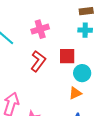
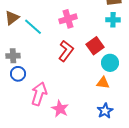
red square: (67, 56) -> (95, 46), turned -36
orange triangle: (75, 93) -> (103, 83), turned 32

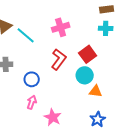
cyan circle: (110, 63) -> (85, 75), moved
blue circle: (18, 74) -> (32, 79), moved
pink arrow: (39, 94) -> (32, 102), size x0.6

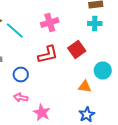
red L-shape: (59, 59) -> (48, 54), turned 40
cyan circle: (85, 75) -> (103, 70), moved
pink arrow: (32, 102) -> (21, 98), turned -96

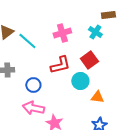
cyan cross: (95, 24) -> (95, 32), moved, turned 32
cyan circle: (103, 70) -> (80, 81), moved
pink arrow: (21, 98) -> (33, 108), size x1.5

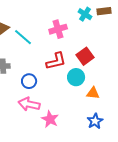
cyan cross: (95, 32) -> (85, 14), moved

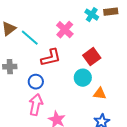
pink cross: (58, 29) -> (65, 30), turned -30
red L-shape: (56, 61) -> (51, 58), moved
pink arrow: (29, 104) -> (36, 105), turned 90

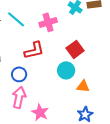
pink cross: (65, 30) -> (48, 22), turned 30
cyan line: (30, 38) -> (16, 19), moved

